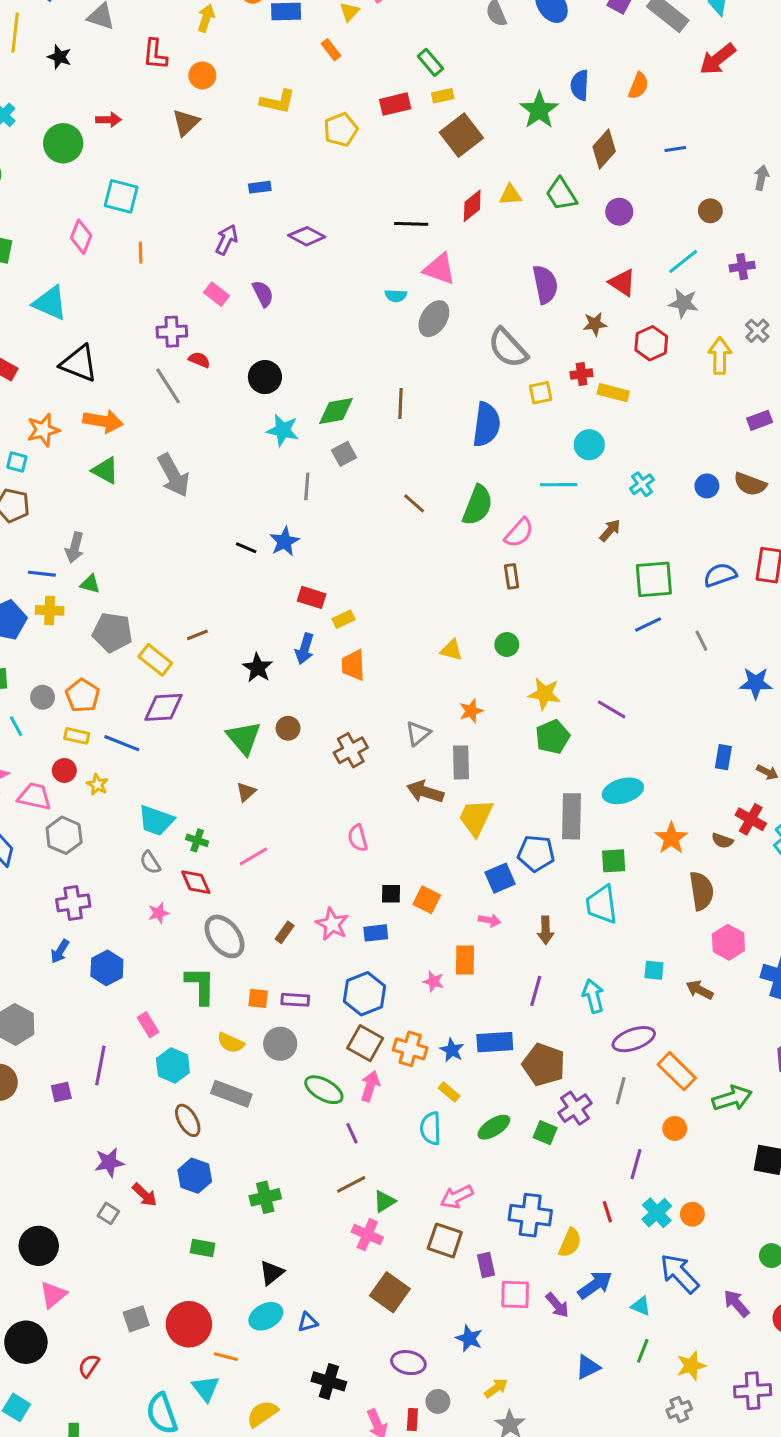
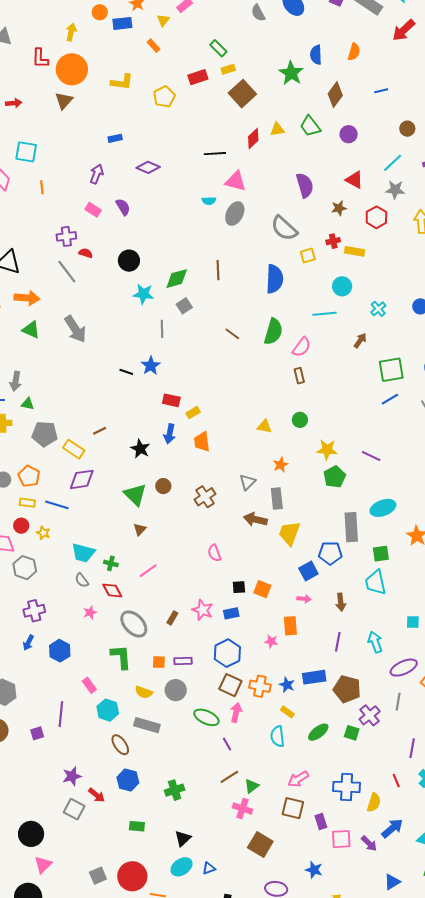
orange circle: (202, 75) -> (72, 69), size x1.8
gray square: (108, 1213) -> (74, 809), size x1.5

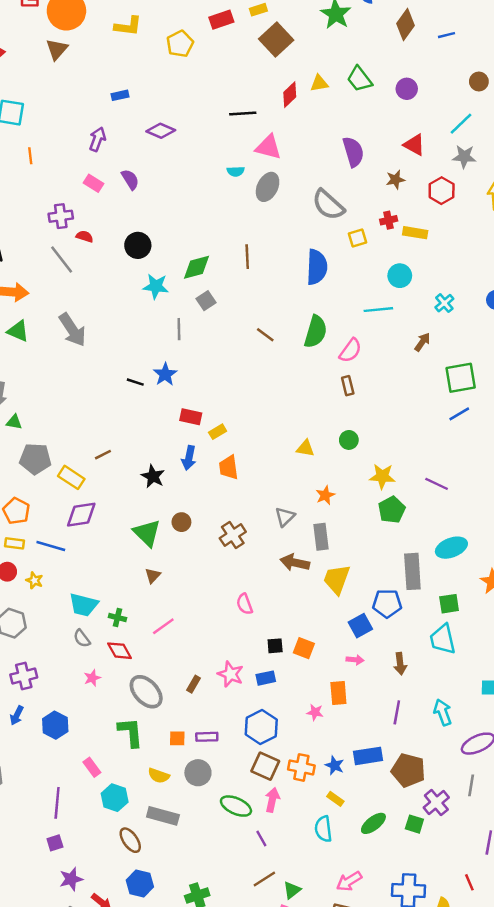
brown diamond: (335, 95) -> (405, 24), moved
purple square: (37, 733) -> (55, 843), moved

